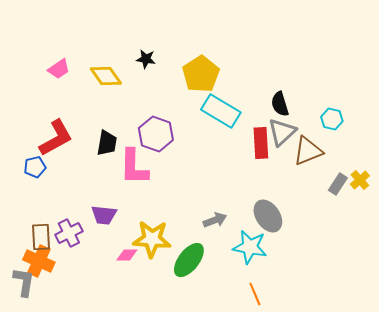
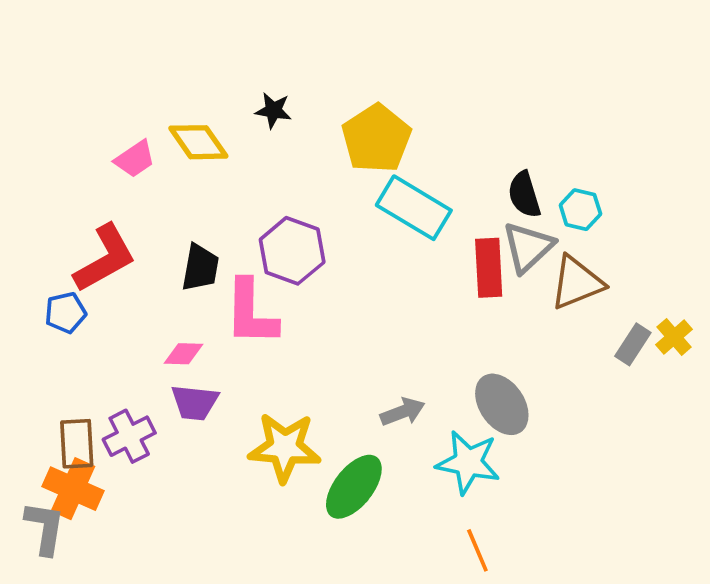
pink trapezoid: (59, 69) -> (135, 159), moved
cyan hexagon: (332, 119) -> (580, 210), moved
pink diamond: (127, 255) -> (183, 354), moved

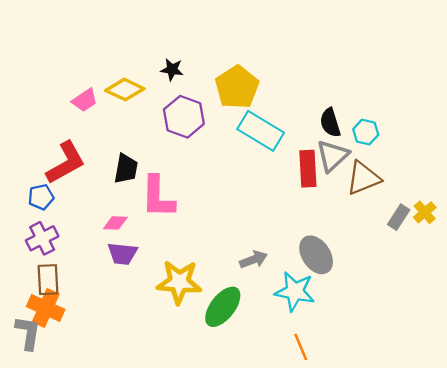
yellow diamond: (198, 142) -> (125, 90), turned -30
purple hexagon: (292, 251) -> (184, 117), moved
purple cross: (129, 436) -> (42, 238), moved

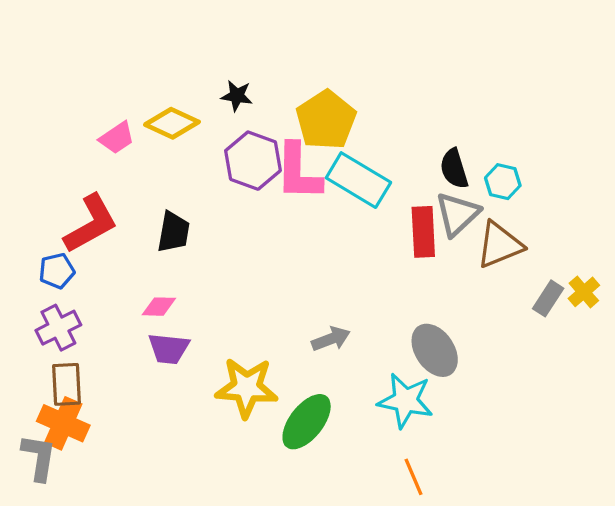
pink L-shape: (158, 197) -> (298, 172), moved
gray arrow: (253, 260) -> (331, 339), moved

